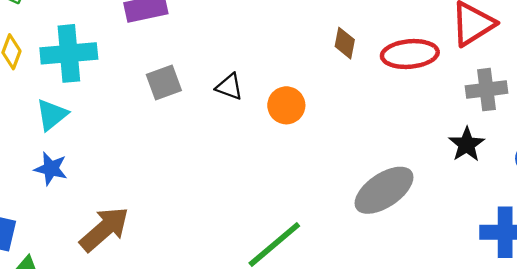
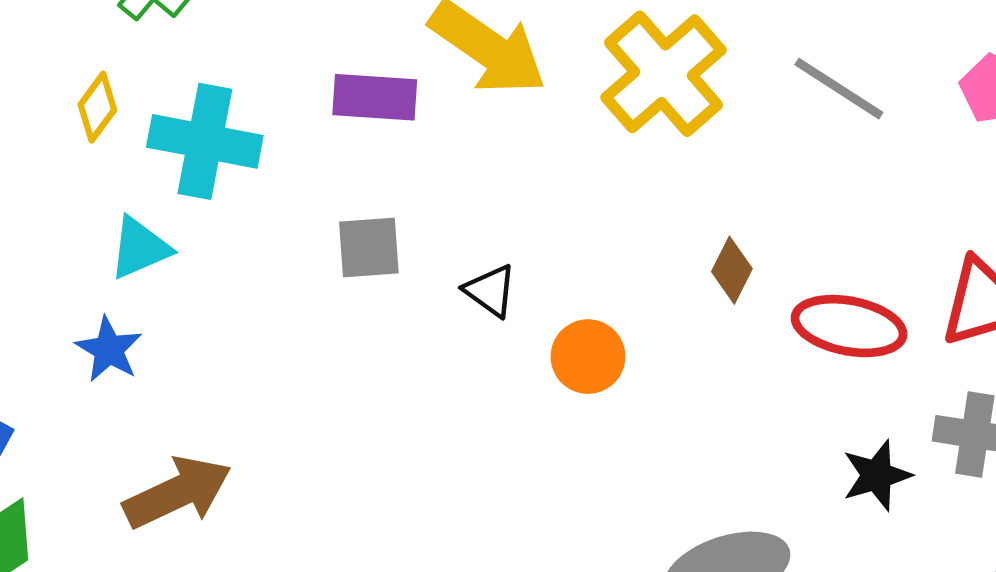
black star: (467, 144) -> (877, 475), moved

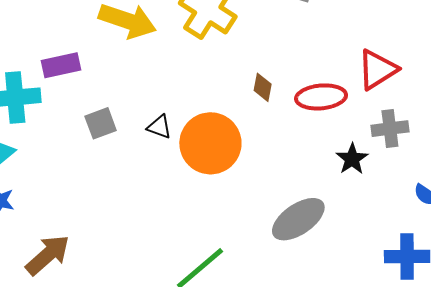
purple rectangle: (375, 97) -> (61, 65), moved
orange circle: (588, 357) -> (210, 143), size x1.8

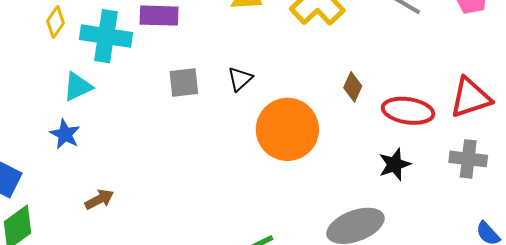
black triangle: (159, 127) -> (240, 79), moved, turned 44
black star: (352, 159) -> (395, 164), moved
brown arrow: (48, 255) -> (99, 199), size x0.6

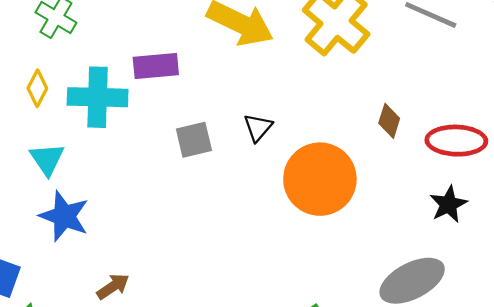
cyan triangle: (78, 87) -> (47, 159), moved, turned -32
blue star: (65, 134) -> (64, 216), size x1.4

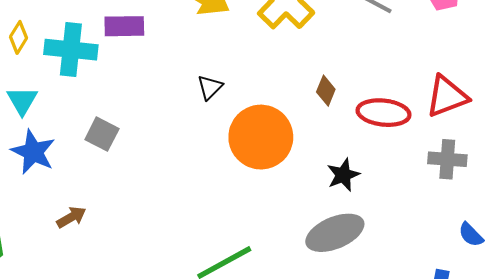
gray square: (194, 140) -> (102, 134), moved, turned 36
black star: (448, 204) -> (343, 175), moved

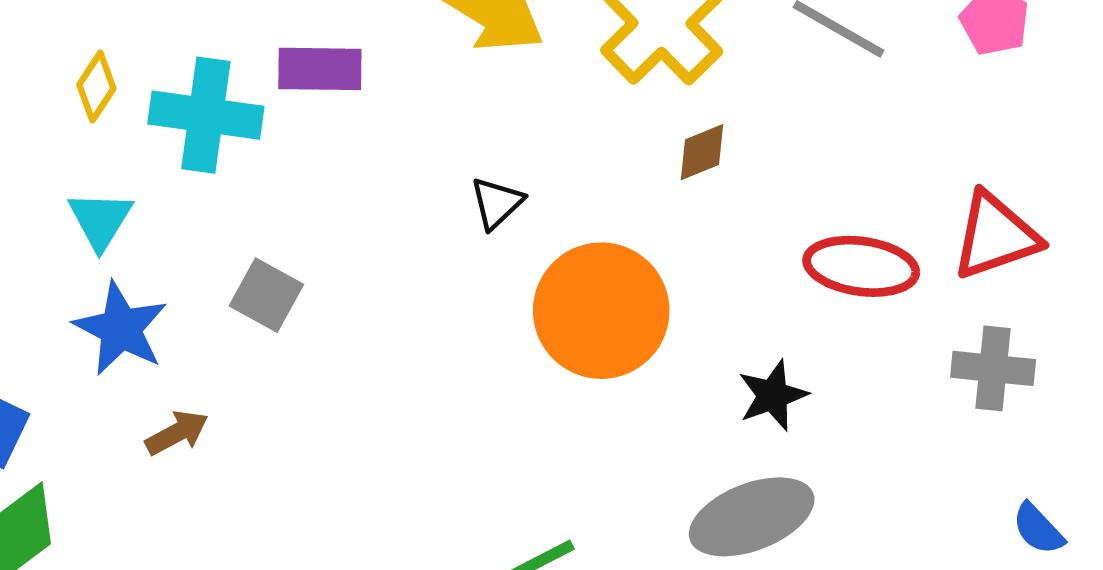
brown diamond: (326, 91) -> (702, 152), moved, turned 44
brown arrow: (71, 217) -> (177, 433), moved

